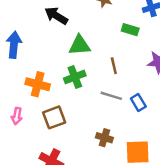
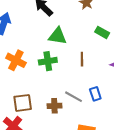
gray line: (111, 96) -> (74, 97), moved
brown square: (54, 117) -> (23, 103), moved
brown cross: (104, 138) -> (54, 106), moved, turned -32

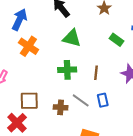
brown line: (82, 59) -> (96, 73), moved
orange cross: (16, 60) -> (28, 46), moved
green cross: (48, 61) -> (67, 70), moved

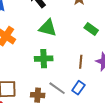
brown line: (96, 73) -> (81, 62), moved
blue rectangle: (103, 100) -> (78, 88), turned 48

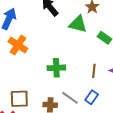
green triangle: (48, 28) -> (78, 24), moved

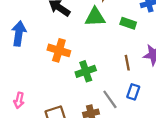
orange cross: (18, 45) -> (59, 50), moved
gray line: (70, 98) -> (110, 99), turned 36

